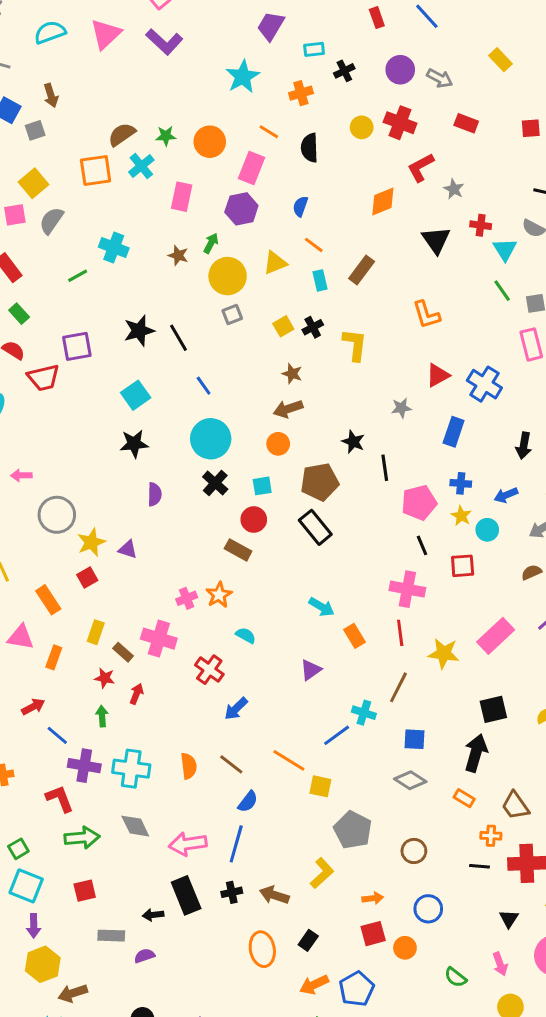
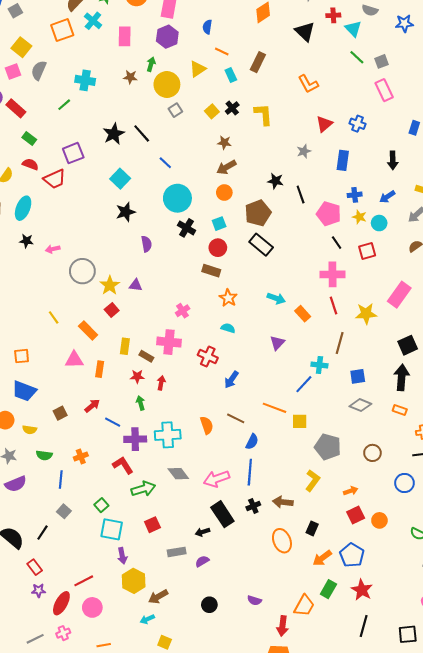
blue cross: (484, 384) -> (357, 124), size x0.7
pink pentagon: (419, 503) -> (329, 214), turned -30
orange star: (219, 595) -> (228, 298), moved
blue circle: (428, 909) -> (404, 483), moved

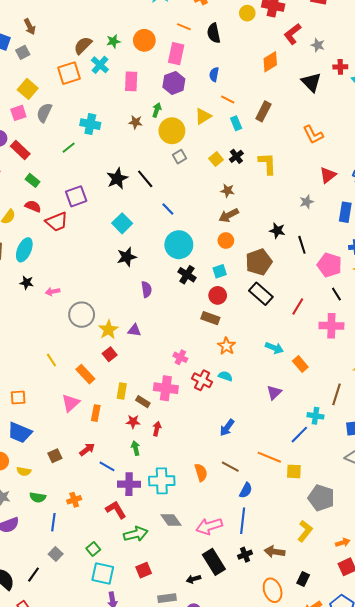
red line: (333, 305) -> (298, 306), moved, turned 48
pink cross: (183, 311) -> (180, 357), turned -32
red cross: (208, 356) -> (202, 380), moved
pink triangle: (74, 360) -> (71, 403), turned -42

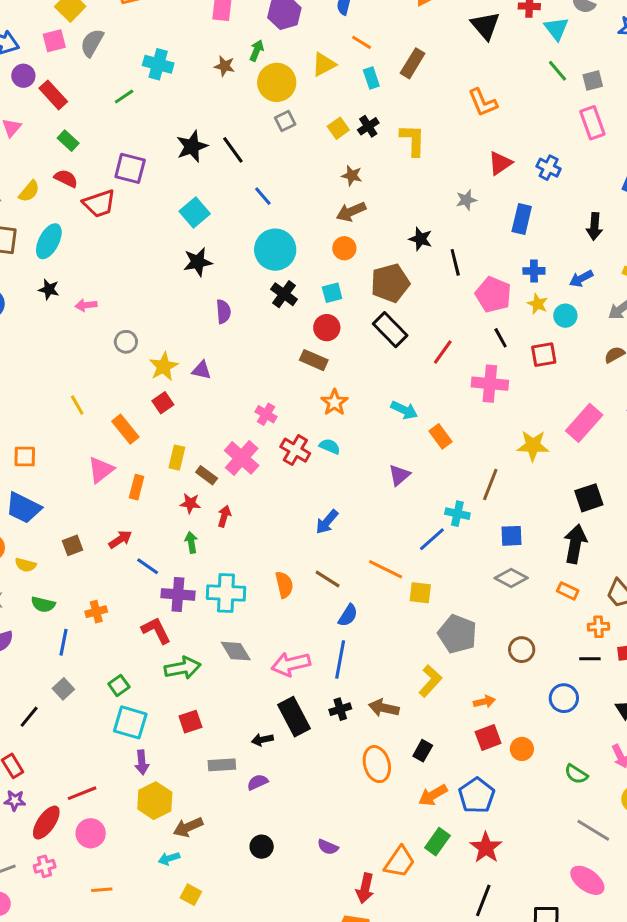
purple square: (76, 196) -> (130, 168), turned 30
gray circle: (82, 315) -> (126, 342), size x0.6
pink cross: (166, 388) -> (242, 458), turned 30

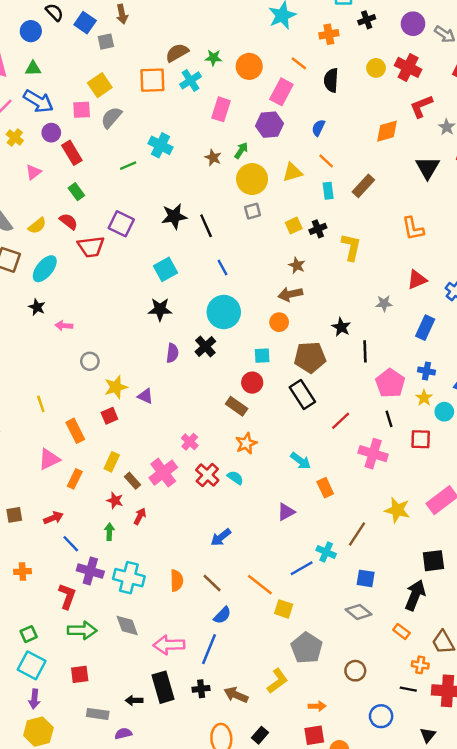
black cross: (284, 294) -> (205, 346), moved
red L-shape: (156, 630) -> (67, 596), turned 35

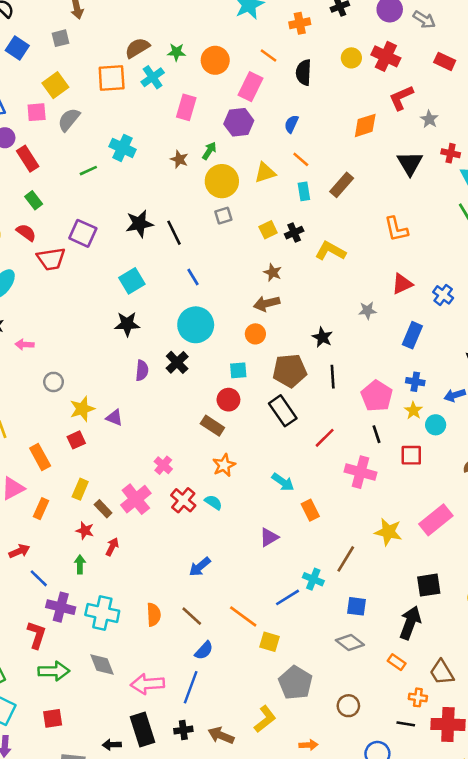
blue square: (85, 23) -> (17, 48), moved
yellow L-shape: (351, 247) -> (330, 251), turned -72
black line: (365, 351) -> (333, 377), moved

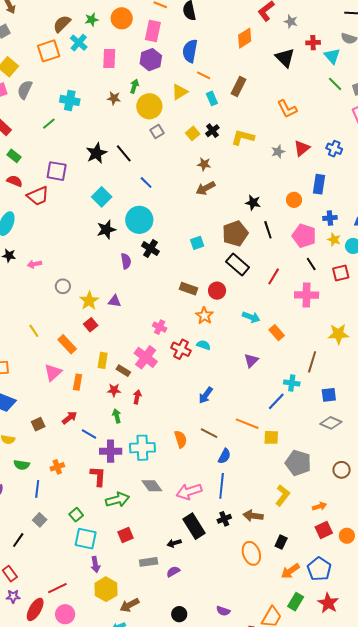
blue semicircle: (291, 124) -> (190, 51), size x1.6
gray star: (368, 310) -> (278, 152), moved
cyan circle: (196, 325) -> (139, 220), moved
orange circle: (255, 334) -> (294, 200), moved
red circle: (228, 400) -> (217, 291), moved

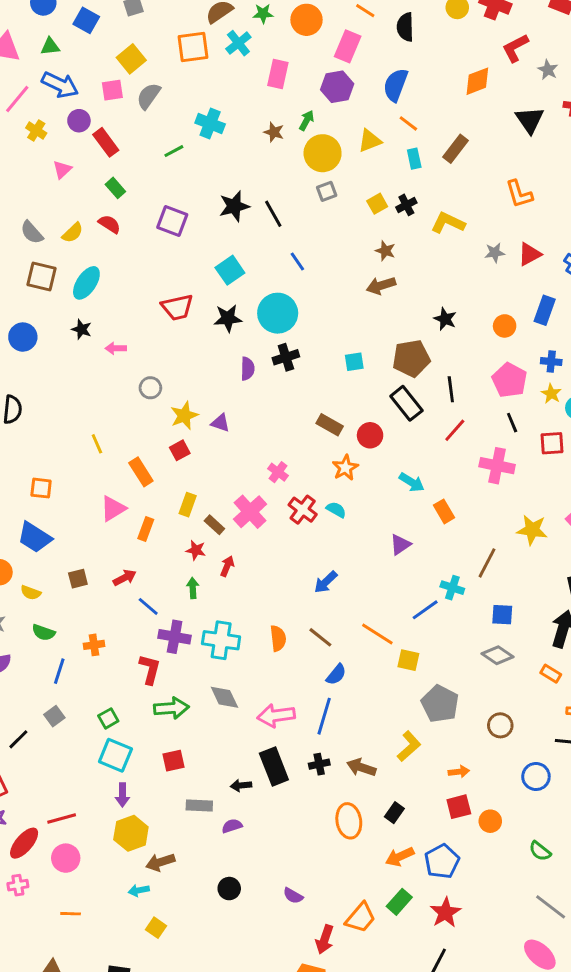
red trapezoid: (38, 196) -> (177, 307), moved
black line: (268, 230) -> (451, 389), moved
black cross: (150, 249) -> (286, 357), turned 30

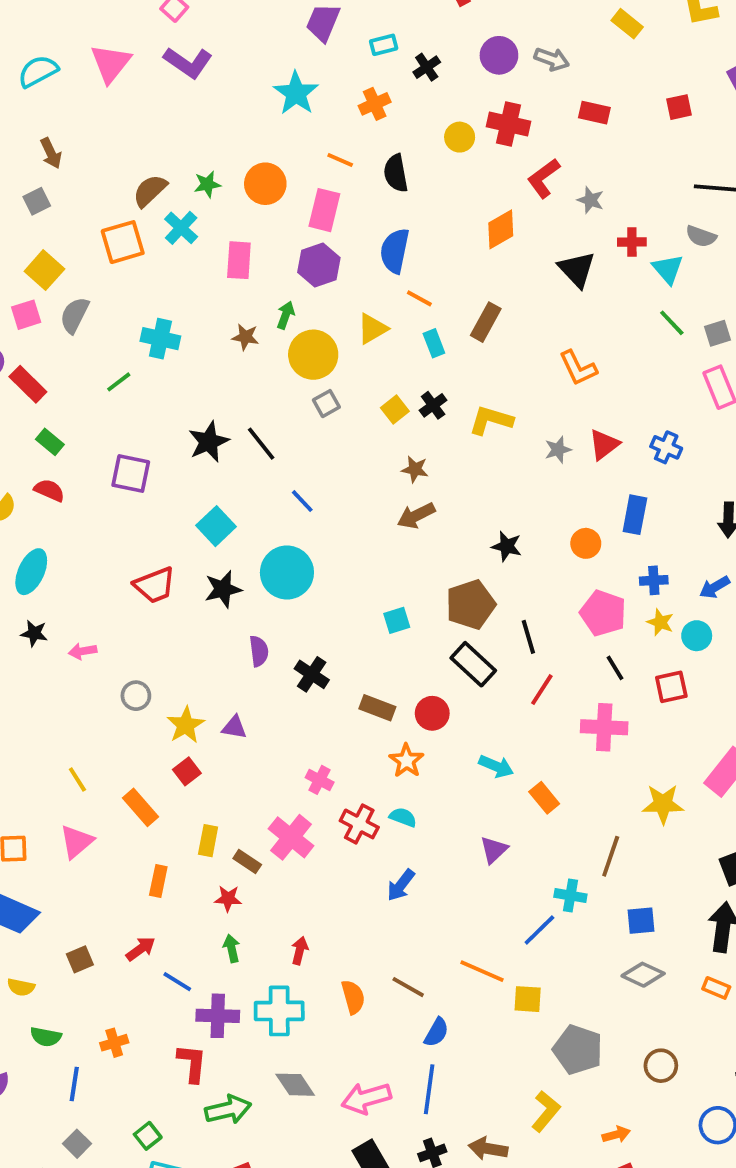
black cross: (286, 357) -> (312, 674), moved, turned -30
pink triangle: (113, 509) -> (77, 842), moved
red arrow: (227, 566) -> (300, 951), moved
blue arrow: (326, 582) -> (401, 885), moved

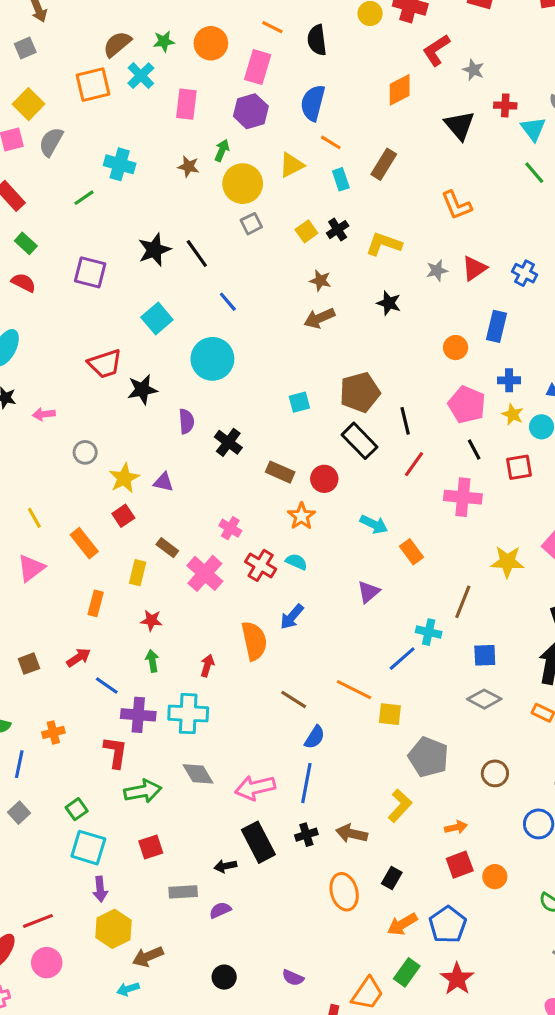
black star: (507, 546) -> (389, 303), moved
black star: (223, 589) -> (142, 390), moved
brown rectangle: (247, 862) -> (167, 548), moved
orange semicircle: (353, 997) -> (254, 641), moved, size x1.4

